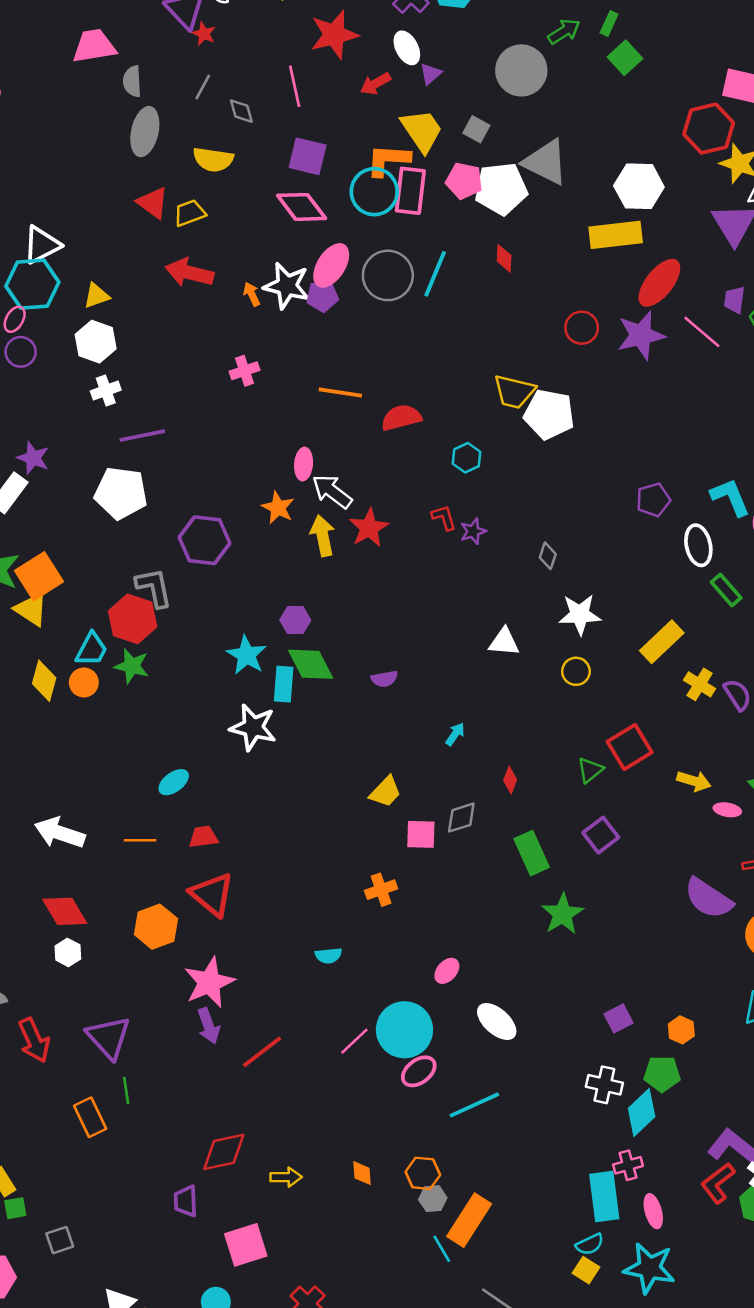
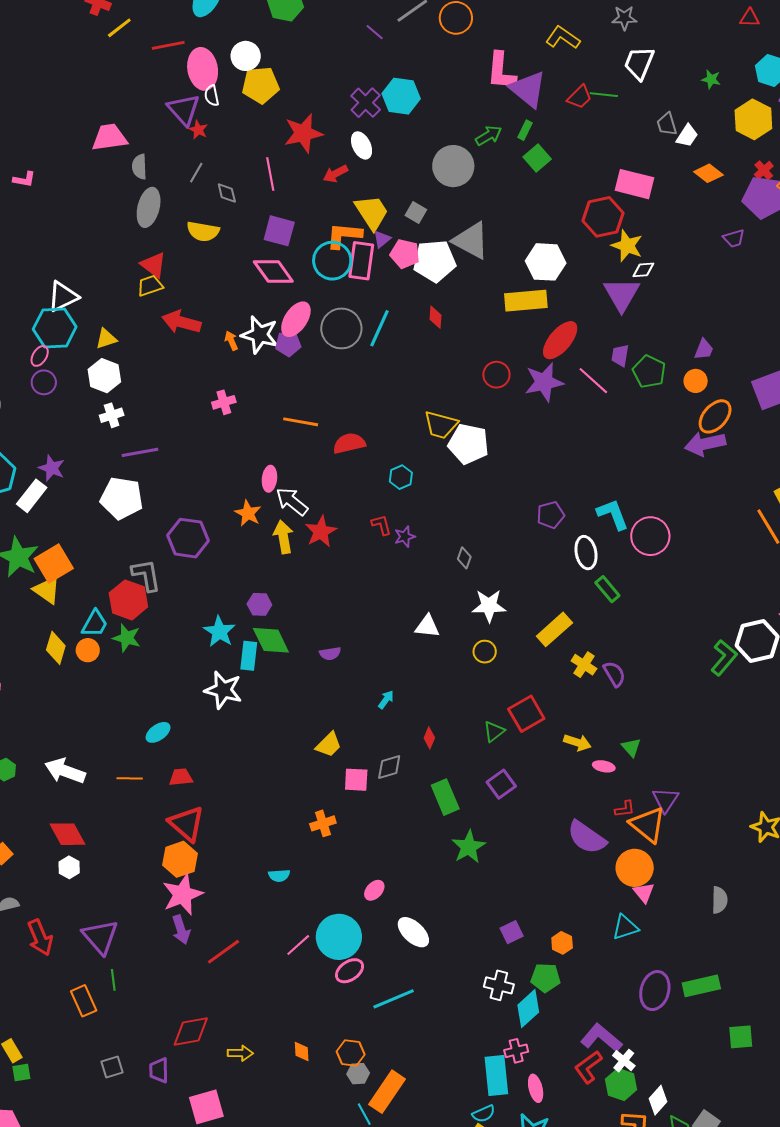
purple triangle: (431, 74) -> (382, 239), moved
yellow trapezoid: (190, 213) -> (150, 286), moved
orange hexagon: (156, 927) -> (180, 859), moved
gray square: (60, 1240) -> (112, 1067), moved

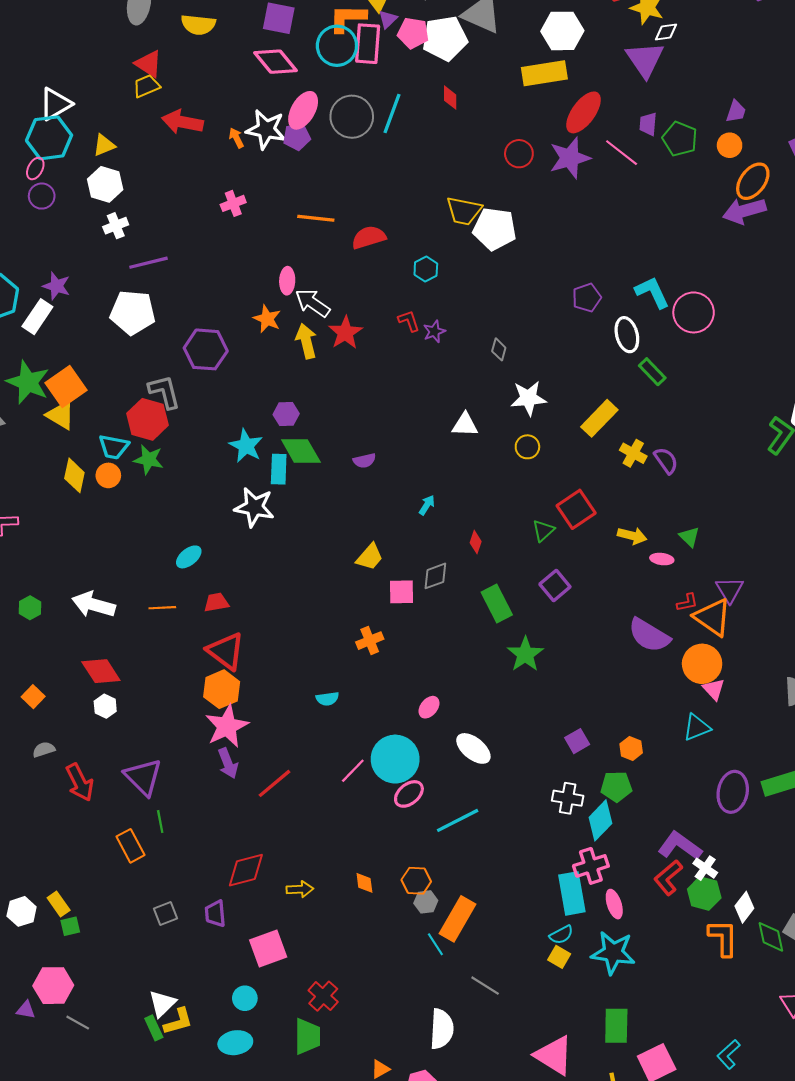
cyan trapezoid: (95, 624) -> (114, 447), turned 76
pink cross: (516, 1051) -> (591, 866), size x1.4

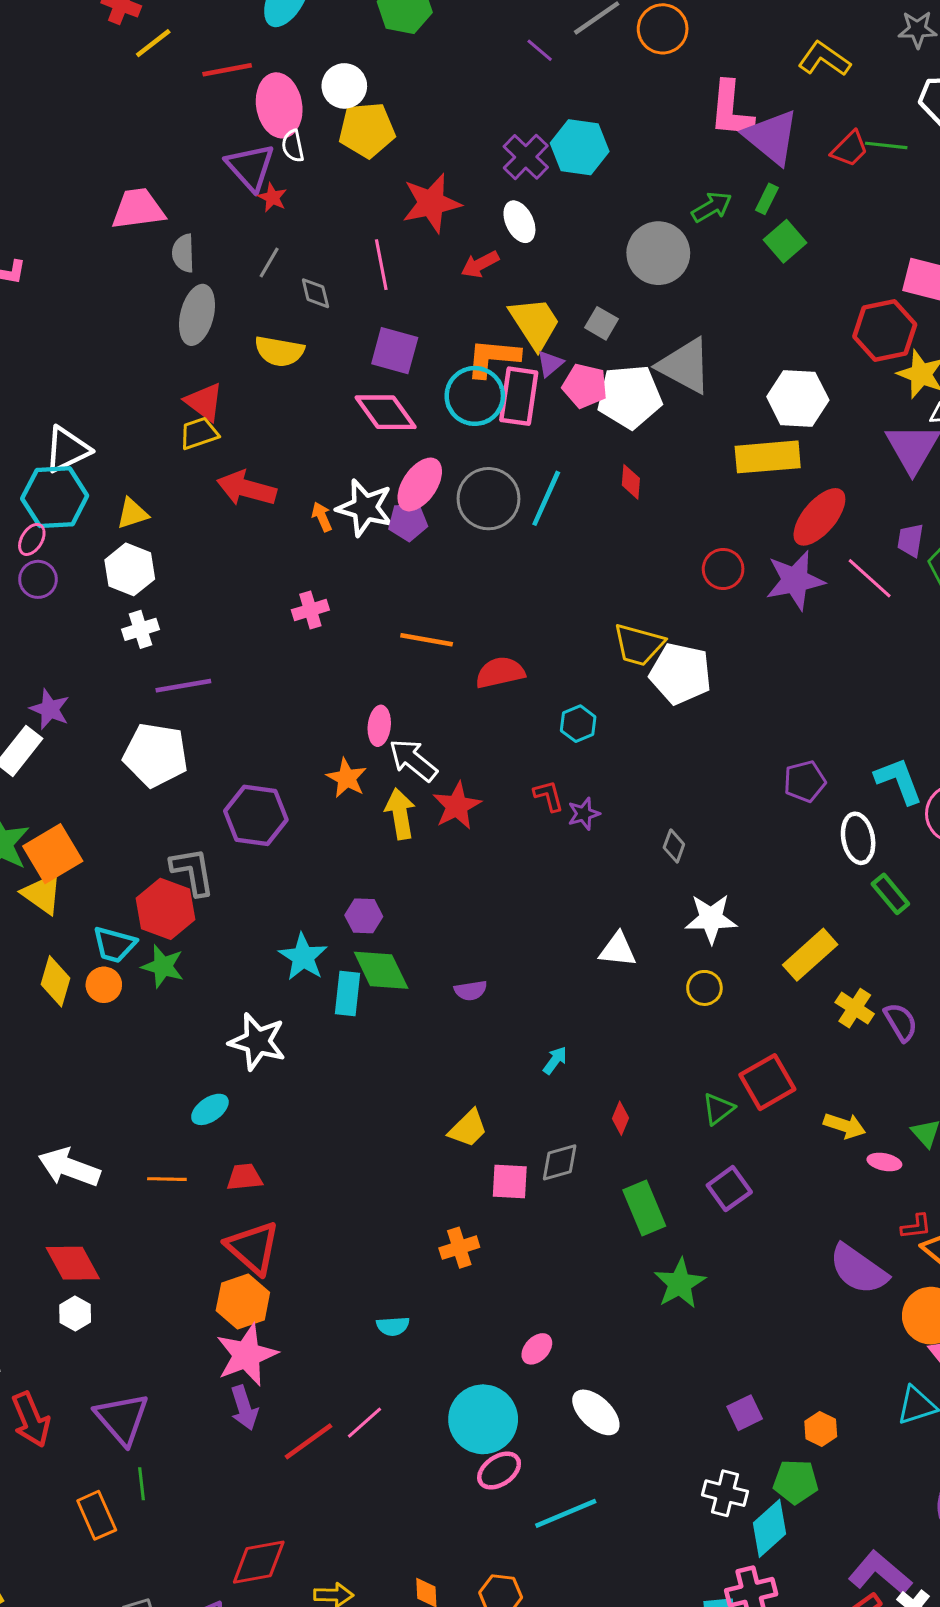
white star: (254, 507) -> (257, 1042), moved
pink line: (353, 771) -> (365, 1423), moved

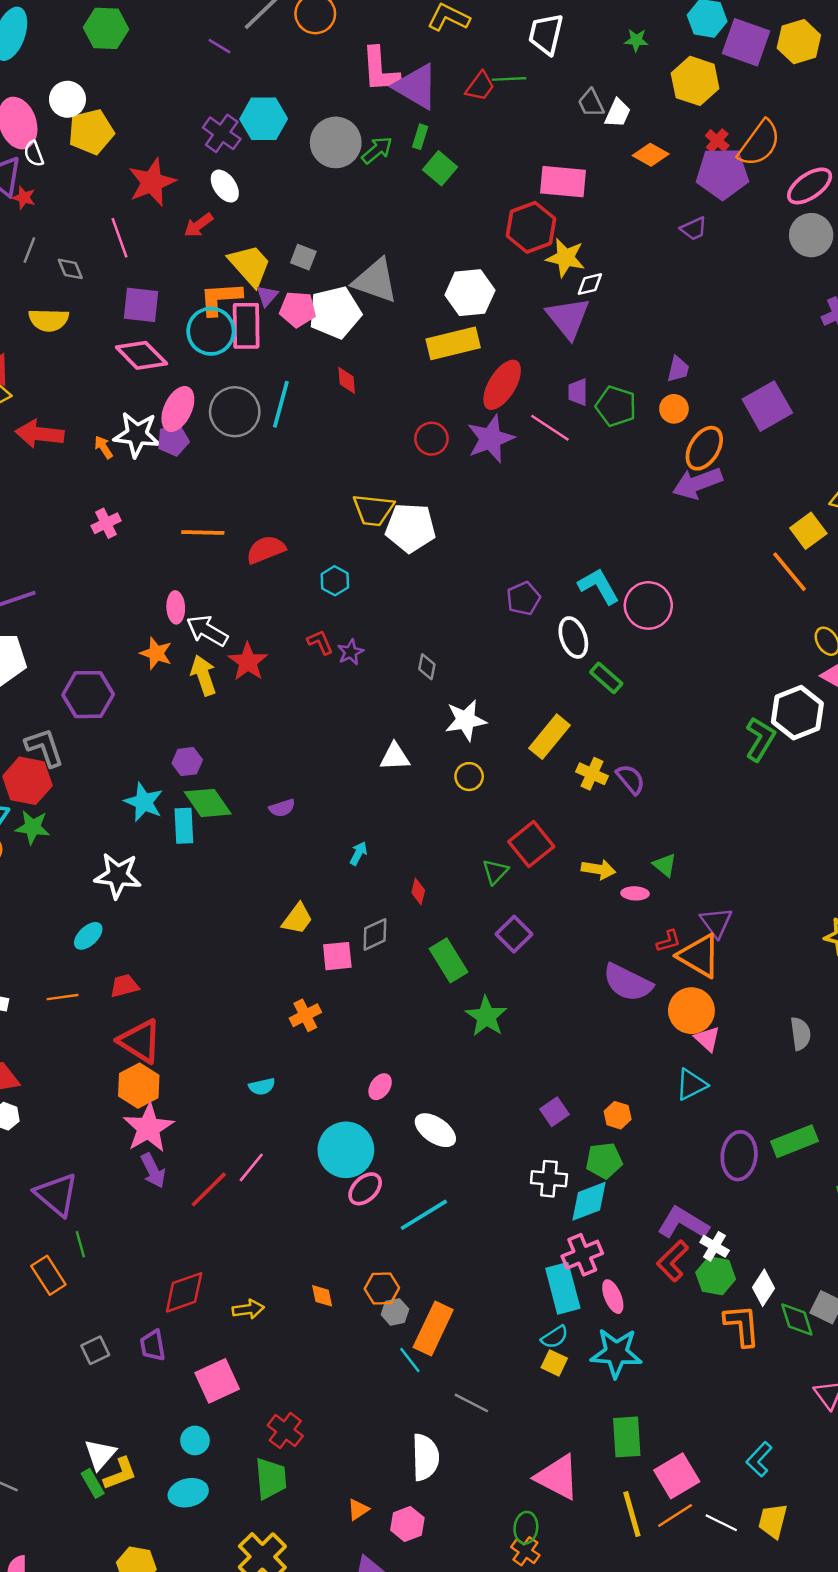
gray circle: (658, 253) -> (336, 142), moved
cyan diamond: (769, 1528) -> (589, 1201), turned 30

